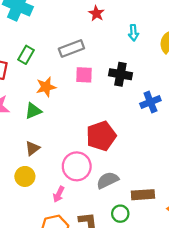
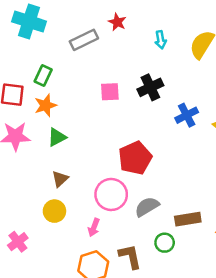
gray rectangle: (71, 48) -> (84, 40), moved
black cross: (120, 74) -> (150, 87), turned -30
orange star: (46, 87) -> (46, 105), moved

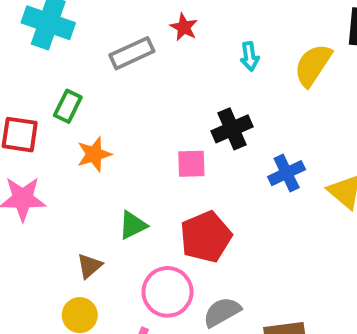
pink square: (110, 92) -> (191, 164), moved
orange star: (46, 105) -> (94, 154), moved
green triangle: (57, 137) -> (133, 225), moved

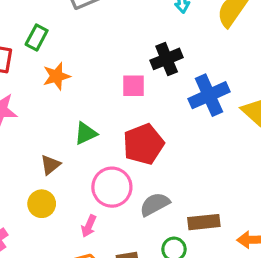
blue cross: (287, 173) -> (209, 95), size x1.4

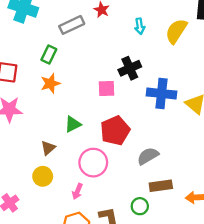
green rectangle: (37, 38) -> (49, 54), moved
blue cross: (209, 95) -> (162, 94), turned 32
gray semicircle: (155, 204) -> (148, 156), moved

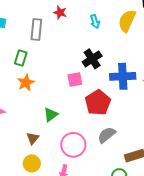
gray rectangle: (72, 25) -> (36, 30), turned -50
red pentagon: (115, 131) -> (98, 103), moved
gray semicircle: (148, 156) -> (107, 135), moved

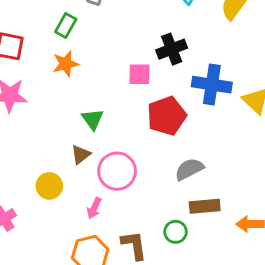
green triangle: (51, 115) -> (93, 119), turned -42
gray semicircle: (107, 135) -> (189, 169), moved
brown triangle: (33, 138) -> (81, 154), moved

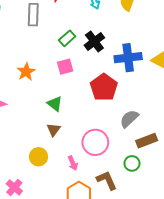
green rectangle: (66, 25) -> (67, 38), moved, turned 35
pink square: (139, 74) -> (65, 67), moved
pink circle: (117, 171) -> (95, 142), moved
pink arrow: (94, 208) -> (73, 163), turned -32

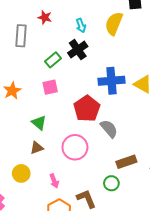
black cross: (94, 41) -> (78, 50), moved
gray semicircle: (129, 119) -> (109, 129), moved, turned 90
brown triangle: (54, 130) -> (37, 148), turned 32
pink circle: (95, 142) -> (75, 147), moved

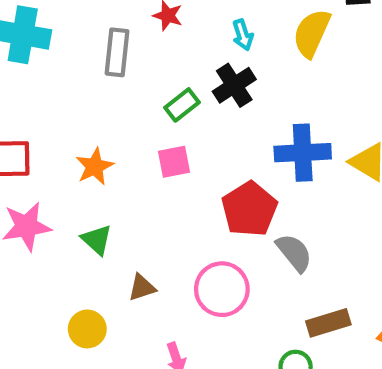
green triangle: (39, 123) -> (97, 240), moved
yellow circle: (21, 173) -> (87, 329), moved

